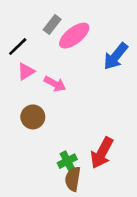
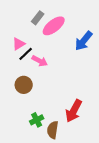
black line: (18, 47) -> (26, 54), moved
pink triangle: (26, 71) -> (19, 44), moved
green cross: (67, 161) -> (37, 120), moved

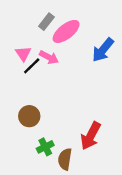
pink triangle: (19, 44) -> (23, 54), turned -32
pink arrow: (40, 61) -> (49, 57), moved
brown circle: (24, 85) -> (29, 116), moved

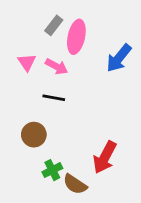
pink ellipse: (66, 31) -> (76, 37), turned -40
black line: (32, 66) -> (54, 98), moved, turned 54
brown semicircle: (65, 159) -> (75, 184), turned -65

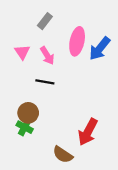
pink ellipse: (76, 37) -> (77, 41), moved
pink arrow: (57, 67) -> (47, 56), turned 30
green cross: (52, 170) -> (25, 127), moved, turned -35

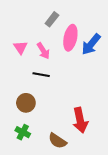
gray rectangle: (45, 21) -> (52, 19), moved
green cross: (25, 127) -> (23, 132), moved
red arrow: (88, 132) -> (80, 120), turned -40

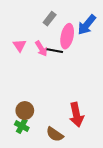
blue arrow: (91, 44) -> (87, 25), moved
black line: (41, 75) -> (55, 51), moved
brown circle: (26, 103) -> (25, 111), moved

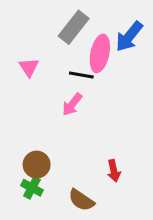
gray rectangle: (50, 19) -> (74, 27), size x1.5
pink arrow: (41, 49) -> (72, 104), moved, turned 70
red arrow: (76, 115) -> (114, 171), size x0.6

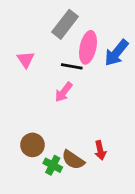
blue arrow: (129, 36) -> (116, 53), moved
green cross: (32, 188) -> (53, 165), moved
brown semicircle: (81, 200) -> (73, 160), moved

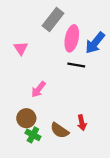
black line: (72, 66) -> (76, 65), moved
pink arrow: (64, 92) -> (39, 89), moved
green cross: (53, 165) -> (33, 135), moved

